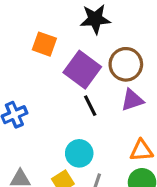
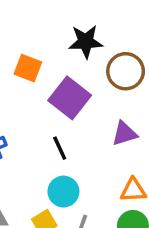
brown circle: (126, 64) -> (126, 71), moved
black line: (90, 106) -> (60, 148), moved

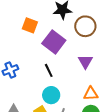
purple triangle: (125, 134) -> (85, 62), turned -42

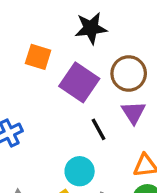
brown circle: (85, 26) -> (129, 74), moved
black line: (49, 70) -> (98, 129), moved

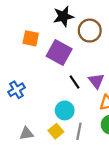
brown circle: (129, 74) -> (90, 31), moved
purple triangle: (133, 112) -> (96, 81), moved

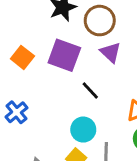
orange square: (31, 38) -> (22, 57), moved, turned 35
purple triangle: (96, 81) -> (111, 52), moved

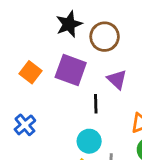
purple triangle: (111, 52) -> (117, 79), moved
black line: (90, 91) -> (96, 104), turned 42

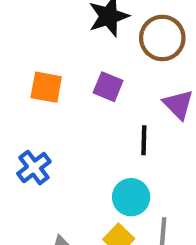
purple square: (71, 70) -> (108, 87), size x0.6
orange square: (31, 72) -> (46, 87), turned -30

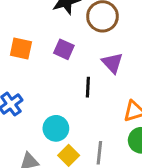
cyan circle: (131, 197) -> (56, 128), moved

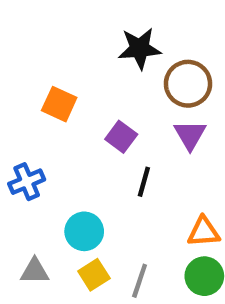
purple square: (64, 49) -> (121, 137), moved
purple triangle: (112, 63) -> (190, 135), moved

